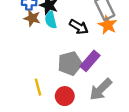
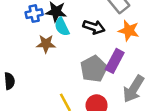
brown star: (32, 18) -> (46, 44), moved
orange star: (108, 25) -> (129, 31), moved

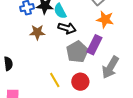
cyan semicircle: (62, 27) -> (60, 11), moved
black arrow: (94, 27) -> (67, 28), moved

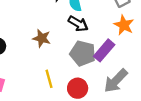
brown star: (37, 32) -> (42, 38), moved
gray pentagon: (77, 52) -> (83, 53), turned 30

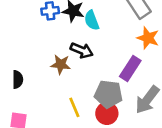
black arrow: (78, 24) -> (82, 50), moved
gray pentagon: (83, 53) -> (108, 94), moved

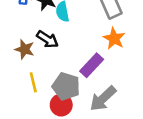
yellow line: (74, 107) -> (33, 82), moved

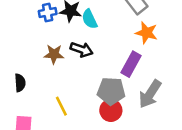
brown star: (25, 49) -> (54, 54), moved
yellow line: (33, 82) -> (61, 106), moved

